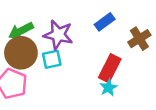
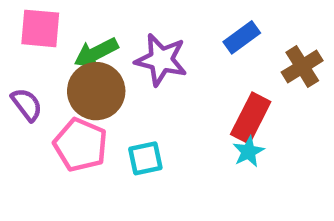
cyan square: (52, 59) -> (145, 158), moved

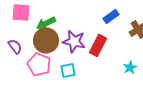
purple star: (161, 60) -> (74, 41), moved
red rectangle: (251, 118) -> (98, 45), moved
cyan star: (248, 152) -> (130, 67), moved

